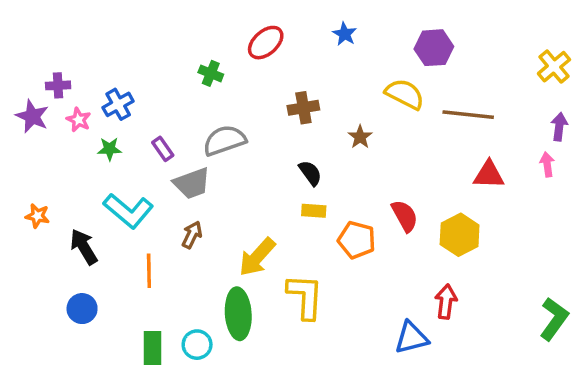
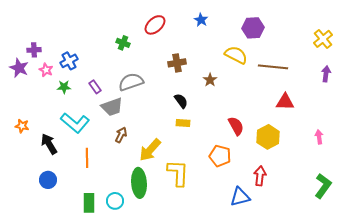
pink arrow: (547, 164) -> (319, 137), moved
brown arrow: (192, 235) -> (121, 135), moved
orange pentagon: (357, 240) -> (220, 156), moved

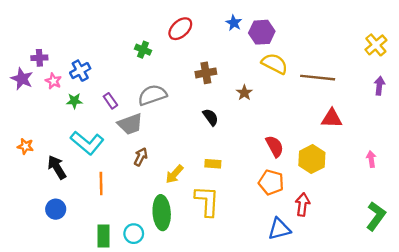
purple hexagon: (253, 28) -> (262, 32), moved
yellow rectangle: (183, 123) -> (213, 164), moved
yellow arrow: (150, 150) -> (174, 174), size x0.7
orange pentagon: (220, 156) -> (271, 182), moved

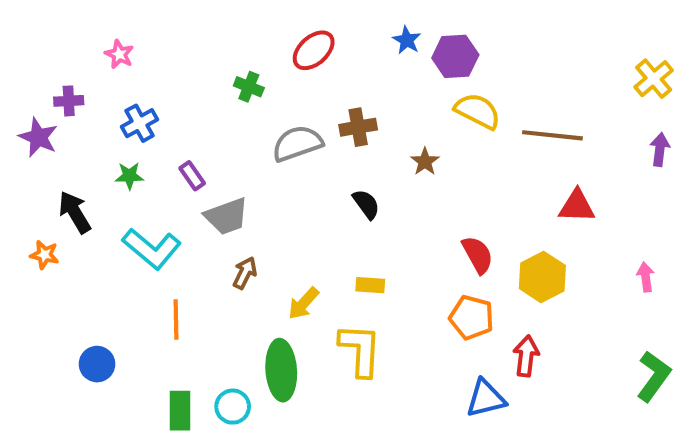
pink star: (53, 81) -> (119, 54), moved
gray semicircle: (152, 95) -> (297, 143), moved
black arrow: (57, 167) -> (75, 212), moved

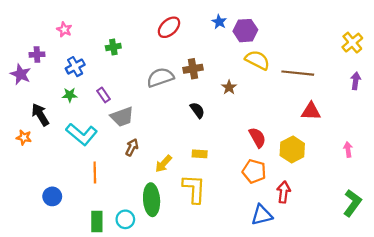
green cross: (249, 87) -> (113, 47), moved, turned -32

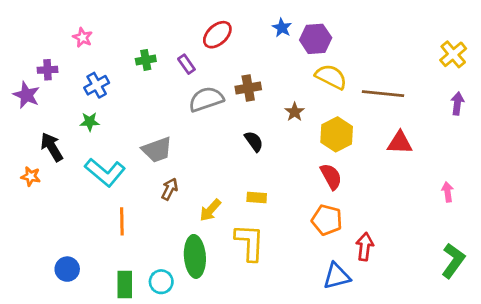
purple rectangle: (104, 95) -> (186, 64), moved
yellow hexagon: (292, 150) -> (337, 134), moved
blue circle: (52, 196) -> (67, 269), moved

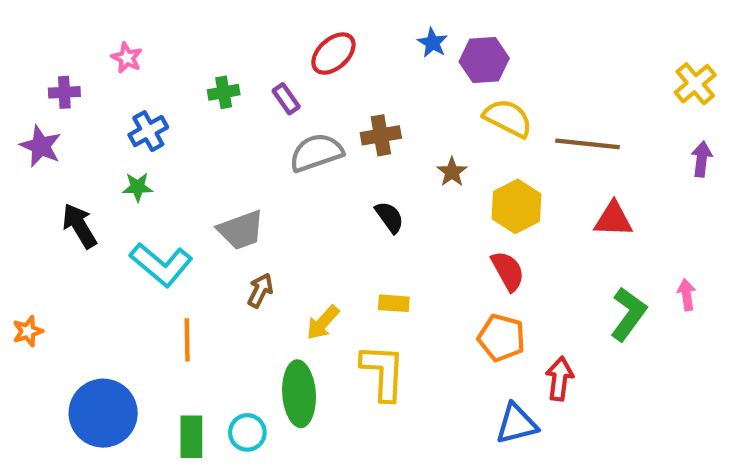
purple cross: (48, 70) -> (64, 92), moved
orange star: (31, 176) -> (28, 331), moved, turned -30
green L-shape: (453, 261) -> (628, 314), moved
blue circle: (67, 269) -> (103, 413), size x1.8

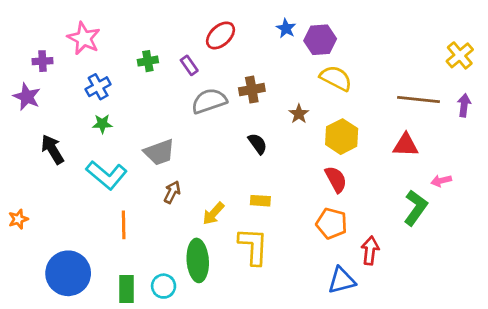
pink star: (127, 58) -> (84, 38), size x1.6
brown line: (588, 144) -> (418, 100), moved
green star: (138, 187) -> (102, 124), moved
pink arrow: (687, 295) -> (441, 181), moved, turned -96

